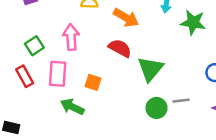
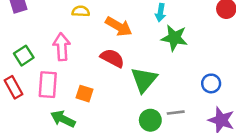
green star: (193, 23) -> (174, 38), moved

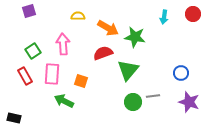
cyan arrow: (160, 13) -> (164, 17), moved
green star: (174, 38) -> (135, 37), moved
red semicircle: (112, 58) -> (103, 53), turned -48

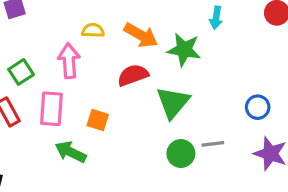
yellow semicircle: (78, 16) -> (93, 30), moved
cyan arrow: (164, 17) -> (216, 18), moved

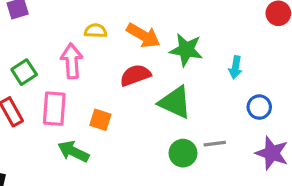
cyan arrow: (216, 18) -> (235, 67), moved
green triangle: (173, 102) -> (175, 102), turned -45

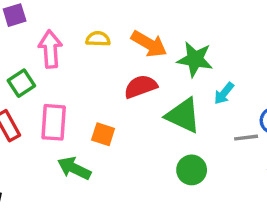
pink arrow: (72, 61) -> (50, 49), moved
cyan arrow: (235, 67) -> (224, 93), moved, turned 30
gray line: (215, 144) -> (246, 138), moved

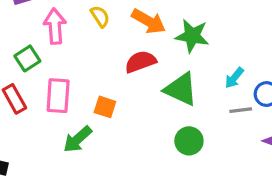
yellow semicircle: (98, 39) -> (100, 16), turned 55
cyan arrow: (224, 93) -> (234, 78), moved
green arrow: (74, 168) -> (77, 139), turned -68

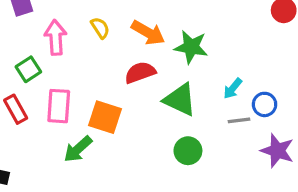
orange square: (105, 107) -> (105, 117), size x1.5

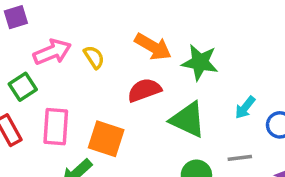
yellow semicircle: (100, 28) -> (94, 57), moved
pink arrow: (56, 37) -> (52, 52), turned 72
gray line: (239, 120) -> (240, 158), moved

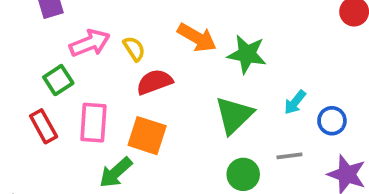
red semicircle: (144, 90) -> (154, 82), moved
green triangle: (188, 120) -> (234, 115), turned 51

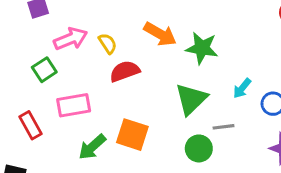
pink rectangle: (93, 123) -> (74, 105), turned 76
red rectangle: (44, 126) -> (30, 125), moved
orange square: (147, 136) -> (132, 135), moved
gray line: (289, 156) -> (224, 127), moved

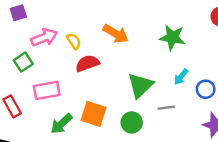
green star: (202, 48) -> (172, 37), moved
green circle: (199, 148) -> (132, 122), moved

